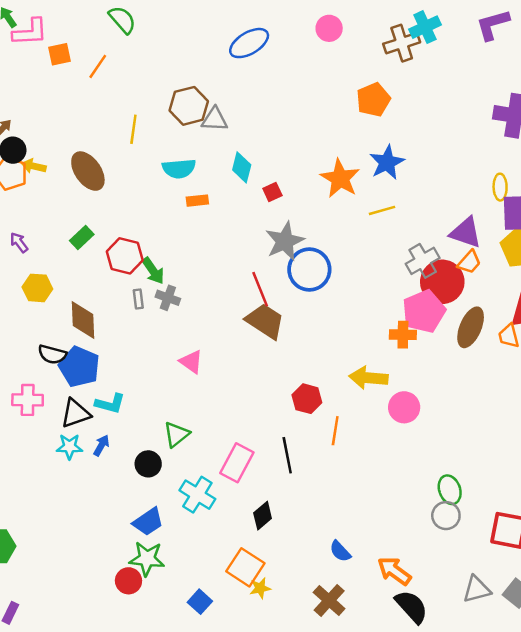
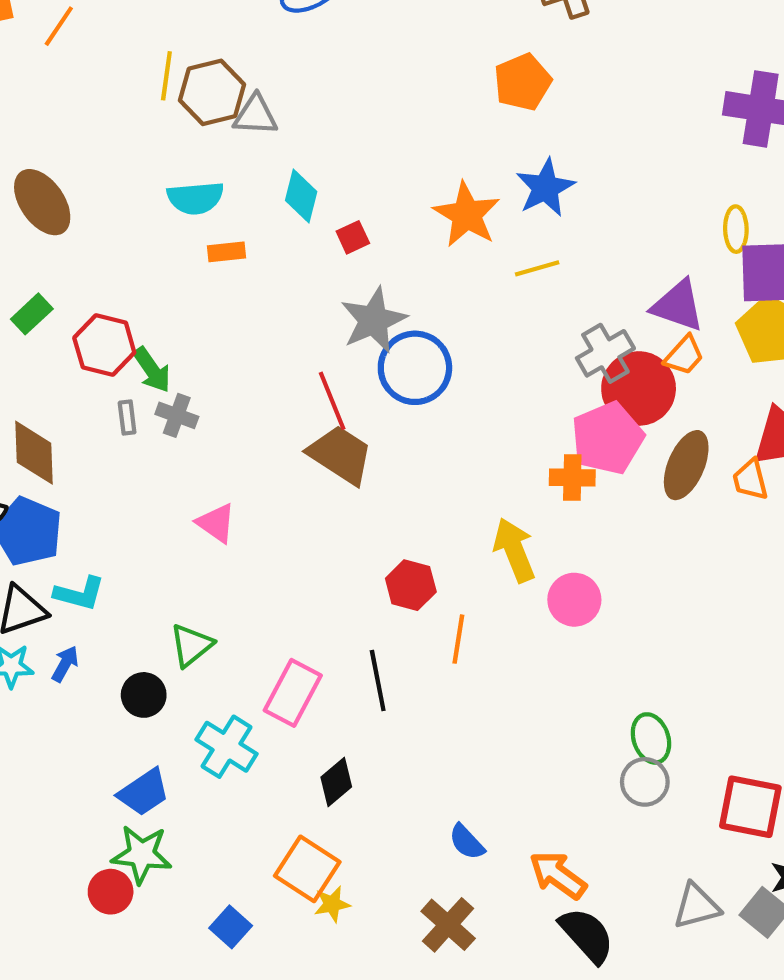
yellow line: (133, 129) -> (166, 76), moved
yellow arrow: (368, 378) -> (514, 550), turned 63

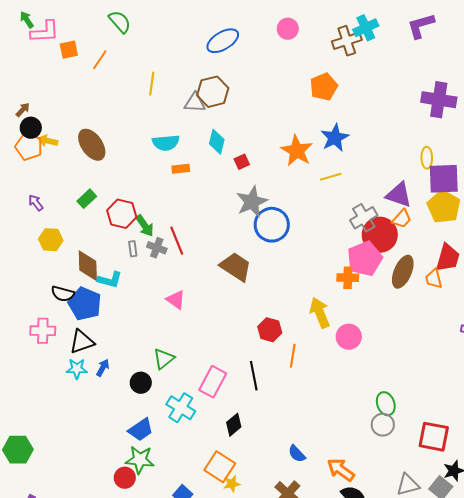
brown hexagon: (212, 92) -> (213, 92), moved
red line: (332, 401) -> (177, 241), moved
cyan L-shape: (79, 593) -> (110, 280), moved

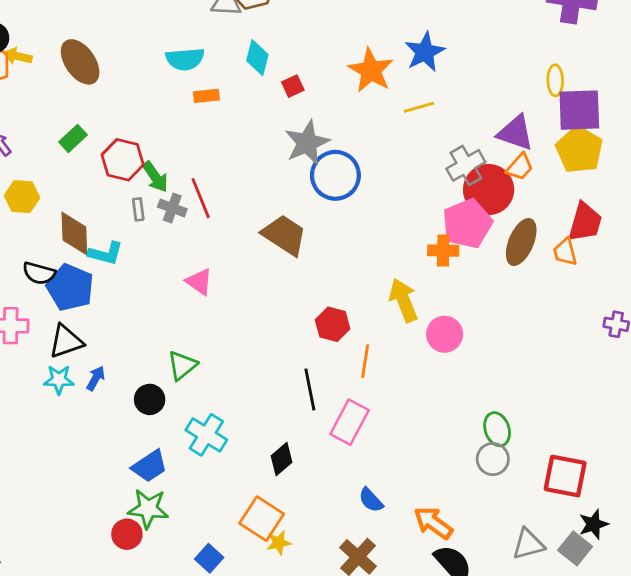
pink rectangle: (213, 382) -> (350, 422), moved

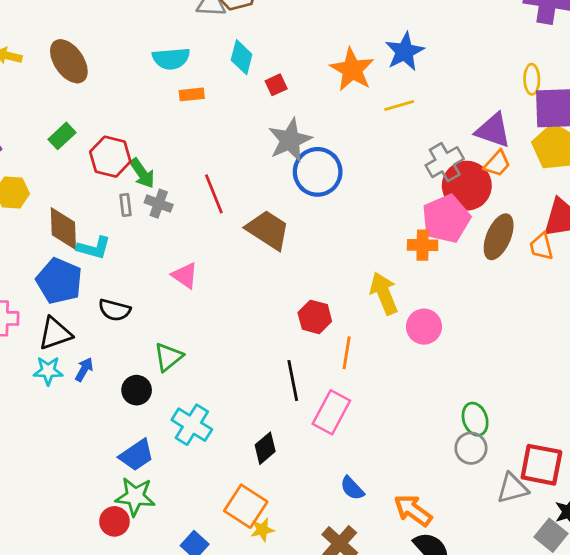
red line: (201, 198) -> (214, 194), moved
black semicircle: (39, 273) -> (114, 310), moved
gray triangle: (528, 544) -> (512, 488), moved

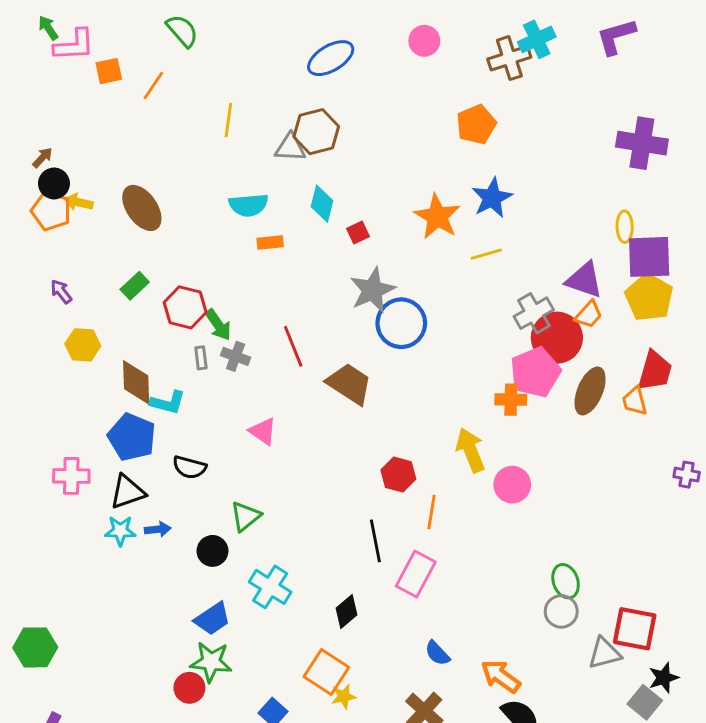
blue arrow: (84, 369) -> (158, 529), turned 55

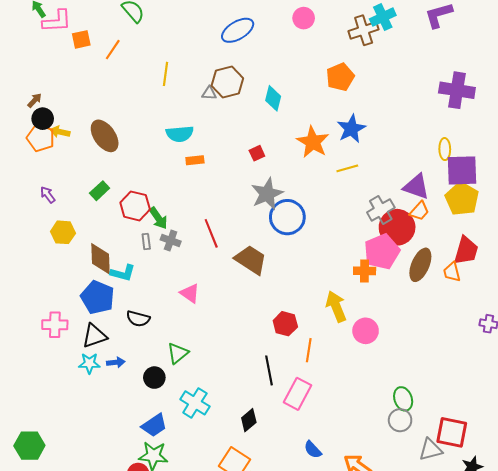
gray triangle: (290, 147) -> (209, 93), size x0.7
cyan diamond: (322, 204) -> (273, 98), moved

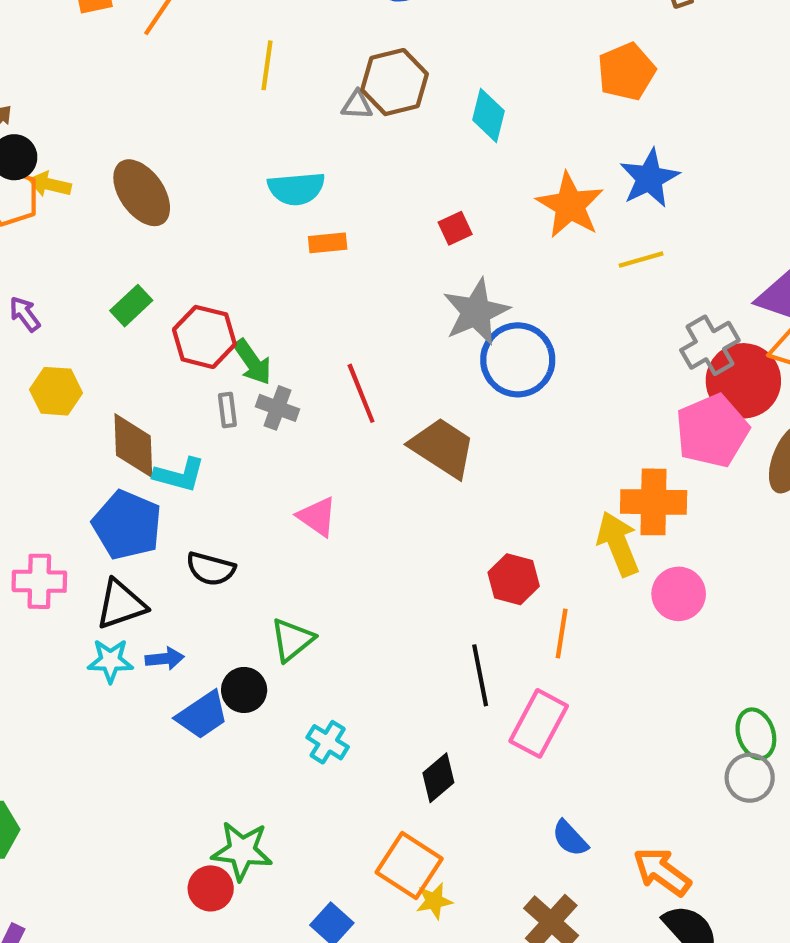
orange cross: (365, 271) -> (654, 502), moved, size x1.4
cyan cross: (195, 403) -> (328, 742), size x0.7
blue trapezoid: (154, 425) -> (202, 715), moved

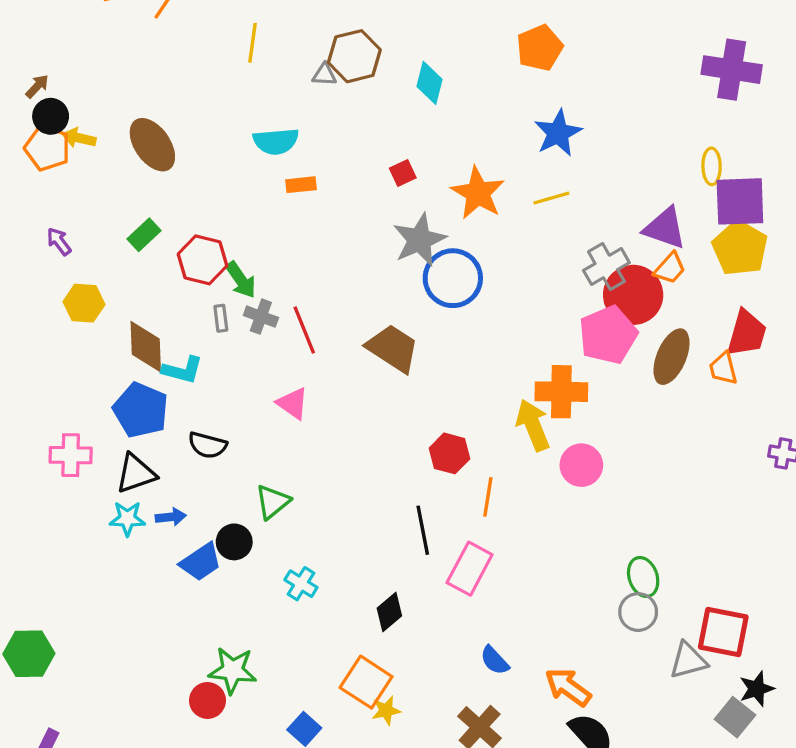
orange star: (570, 205) -> (478, 193), moved
red line: (361, 393) -> (304, 330), moved

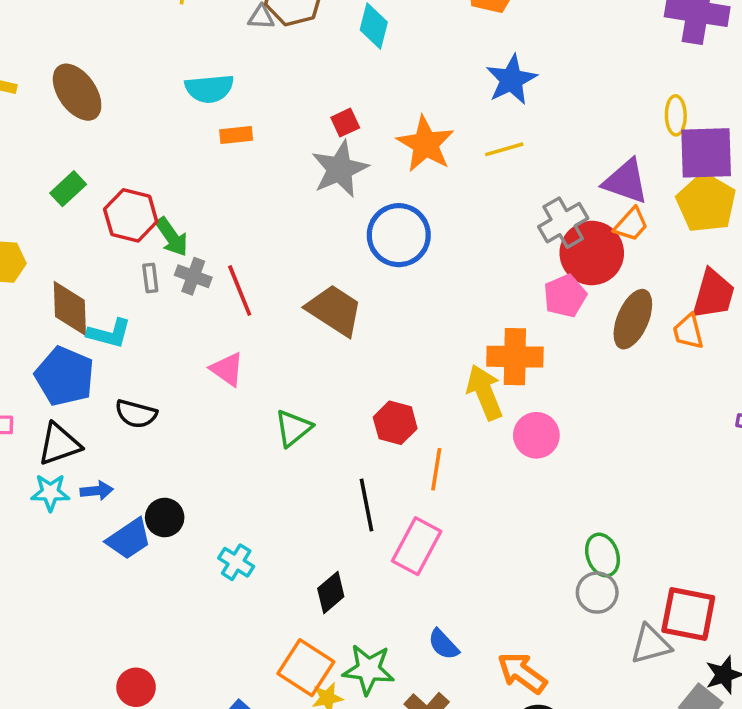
gray star: (419, 240) -> (340, 169), moved
pink pentagon: (608, 335) -> (565, 296), size x0.7
green triangle: (273, 502) -> (293, 428), moved
green star: (233, 670) -> (368, 669), moved

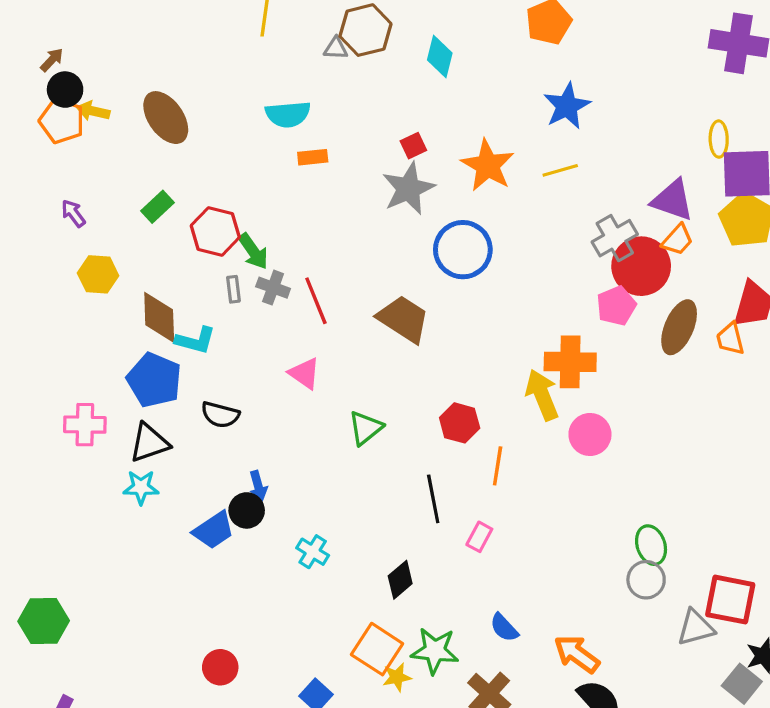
blue arrow: (97, 491) -> (258, 486), moved, turned 80
pink rectangle: (417, 546) -> (479, 537), size x0.6

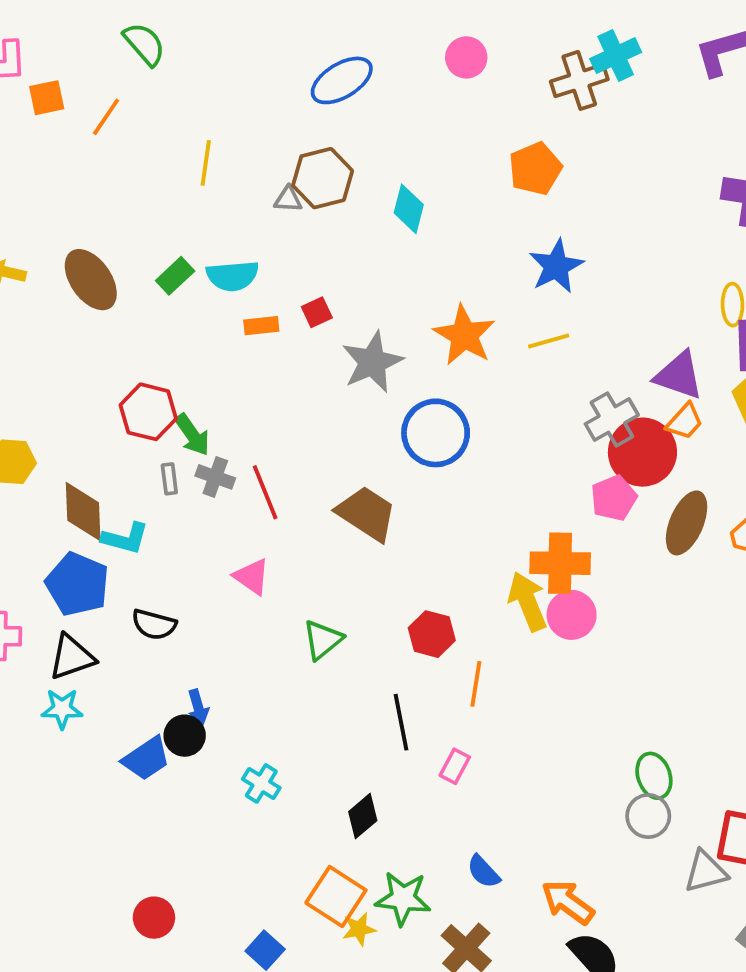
red square: (413, 146) -> (317, 312), moved
green rectangle: (157, 207) -> (175, 276), moved
pink circle: (590, 434) -> (572, 615), moved

